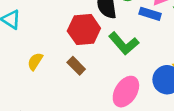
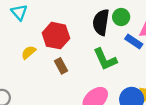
red hexagon: (84, 30) -> (56, 36), moved

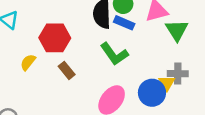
blue rectangle: (134, 42) -> (124, 23), moved

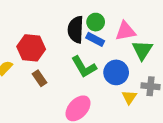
gray cross: (178, 74) -> (150, 86), moved
blue circle: (152, 93) -> (116, 72), moved

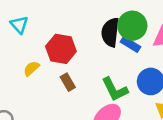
green circle: (96, 22) -> (132, 26), size x1.5
green L-shape: (84, 67) -> (115, 89), moved

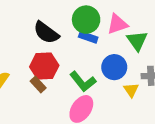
black semicircle: (110, 32) -> (46, 33), moved, turned -48
red hexagon: (61, 49) -> (44, 66), moved

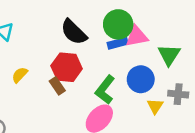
pink triangle: (117, 24) -> (137, 36), moved
blue rectangle: (88, 37) -> (118, 43), turned -42
green L-shape: (83, 82) -> (105, 90), turned 68

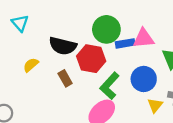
green circle: (118, 24) -> (106, 29), moved
black semicircle: (74, 32) -> (63, 46), moved, turned -36
red hexagon: (67, 67) -> (91, 59), moved

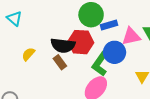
pink triangle: (144, 38) -> (131, 36), moved
black semicircle: (63, 46) -> (63, 45), moved
blue circle: (144, 79) -> (114, 52), moved

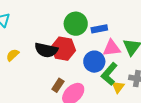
blue rectangle: (109, 25) -> (99, 29), moved
brown rectangle: (60, 62) -> (58, 85), moved, turned 64
green L-shape: (100, 64) -> (109, 74), moved

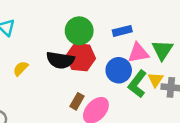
green circle: (76, 24) -> (79, 31), moved
yellow triangle: (118, 87) -> (155, 80), moved

